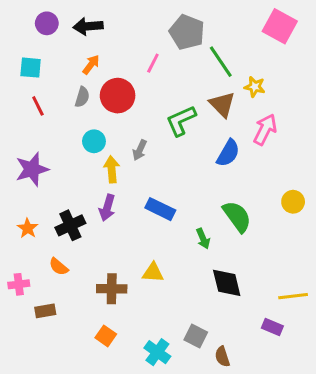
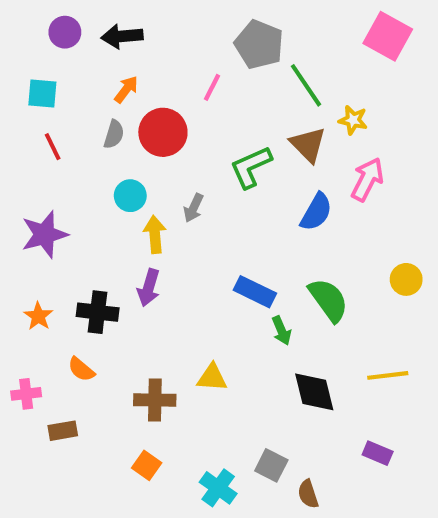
blue rectangle: (160, 209) -> (255, 292), moved
black cross: (70, 225) -> (98, 312), turned 32
yellow line: (293, 296) -> (388, 375), moved

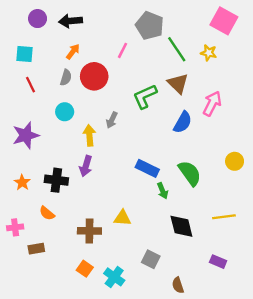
yellow star: (353, 120) -> (209, 53), moved
cyan circle: (130, 196) -> (65, 112), moved
gray square: (271, 465) -> (151, 259), moved
cyan cross: (218, 488) -> (114, 277), moved

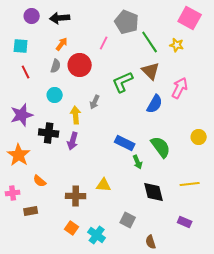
black cross: (56, 180) -> (49, 133), moved
orange star: (22, 183) -> (19, 155), size x1.6

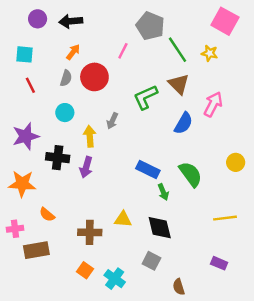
orange star: (19, 155) -> (22, 184), turned -30
black diamond: (154, 192) -> (160, 228), moved
brown rectangle: (31, 211) -> (36, 250), size x1.5

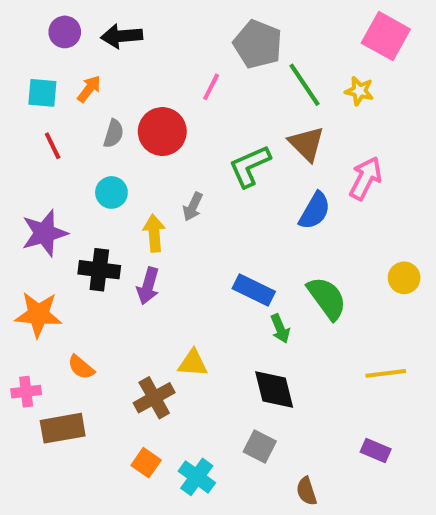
orange arrow: (73, 52) -> (89, 89), moved
yellow triangle: (123, 219) -> (193, 363), moved
brown cross: (90, 232) -> (154, 398), turned -30

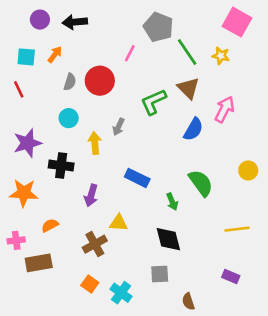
red line: (53, 146) -> (19, 89), moved
purple arrow: (148, 286) -> (91, 195), moved
blue rectangle: (254, 290) -> (137, 178), moved
orange semicircle: (81, 367) -> (50, 225), turned 112
gray square: (260, 446) -> (160, 274), turned -30

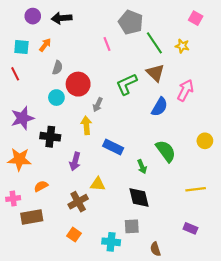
pink square: (237, 22) -> (196, 18), size x0.6
pink line: (130, 53) -> (107, 44), turned -48
red circle: (100, 81) -> (78, 84), moved
yellow arrow: (95, 143) -> (86, 125), moved
cyan cross: (121, 293) -> (111, 242), moved, turned -30

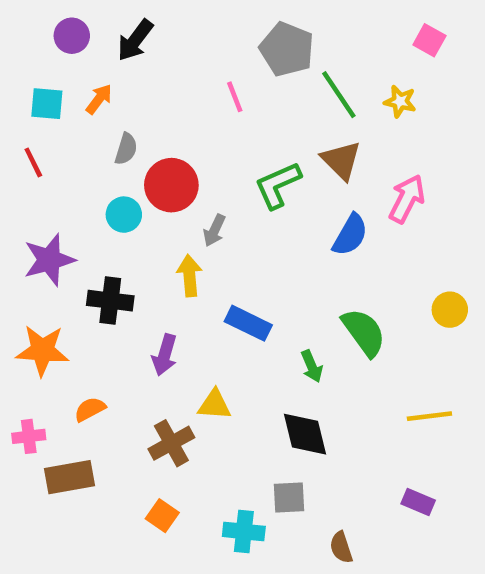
black arrow: (62, 18) -> (135, 40), turned -48

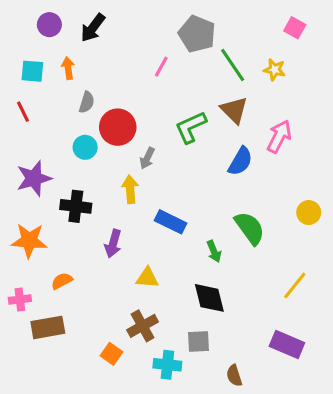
pink line: (235, 97) -> (161, 67), turned 50
orange arrow: (99, 99) -> (68, 68), turned -45
yellow line: (429, 416) -> (295, 286), turned -44
brown cross: (171, 443) -> (143, 326), moved
purple rectangle: (418, 502) -> (287, 345), size x1.5

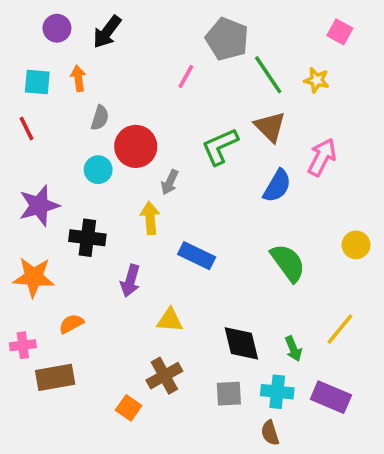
green arrow: (214, 251) -> (293, 349), moved
cyan cross: (167, 365) -> (277, 392), moved

